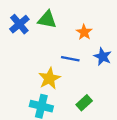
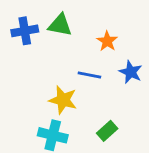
blue cross: (19, 24) -> (25, 31), turned 30
yellow star: (49, 78) -> (63, 100), turned -30

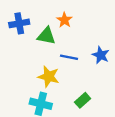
green triangle: (60, 25) -> (46, 36), moved
orange star: (107, 41) -> (64, 20), moved

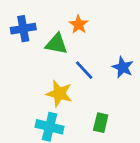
blue line: (69, 57) -> (84, 70), turned 36
green rectangle: (83, 100) -> (101, 123), turned -35

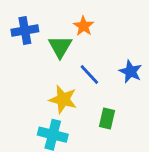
green triangle: (56, 44) -> (60, 47), turned 50
green rectangle: (101, 123) -> (107, 119), moved

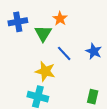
green rectangle: (107, 119) -> (93, 97), moved

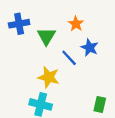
orange star: (60, 19) -> (76, 24), moved
blue star: (94, 51) -> (90, 48), moved

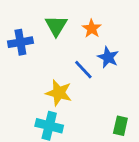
blue cross: (19, 24) -> (20, 42), moved
green triangle: (46, 36) -> (56, 26), moved

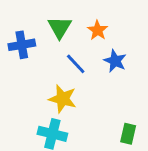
blue line: (83, 70) -> (76, 64), moved

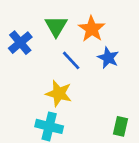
orange star: (98, 30) -> (92, 29), size x1.4
blue cross: (22, 45) -> (20, 43), turned -30

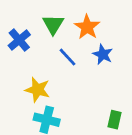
yellow star: (59, 93) -> (38, 90), moved

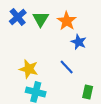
blue cross: (19, 40) -> (18, 17), moved
blue line: (68, 57) -> (67, 67), moved

